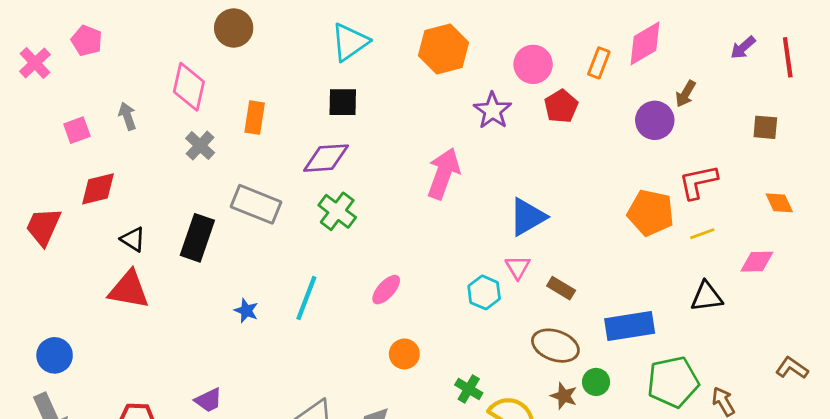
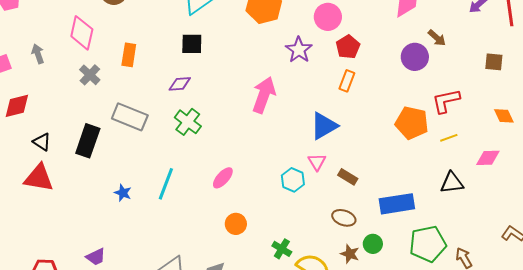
orange rectangle: (599, 63) -> (347, 81), moved
brown arrow: (686, 94) -> (437, 38), turned -78
purple diamond: (326, 158) -> (180, 84), size x0.7
brown ellipse: (555, 346) -> (344, 218), size x0.7

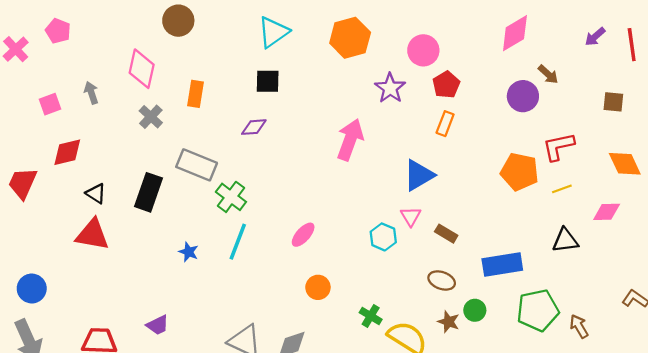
orange diamond: (504, 116) -> (625, 164), size x1.4
green cross: (188, 122) -> (231, 197), moved

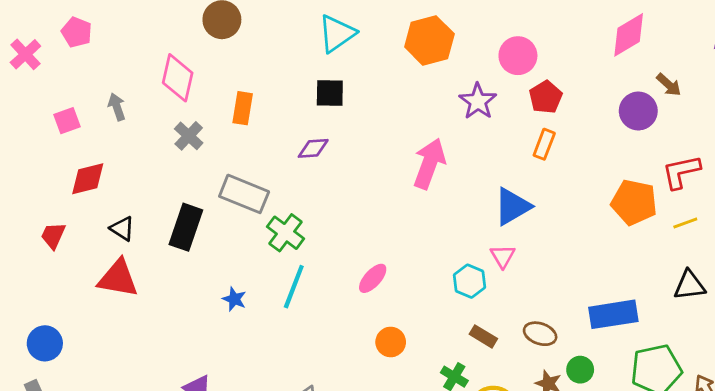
red trapezoid: (23, 183) -> (53, 235), moved, size x0.7
brown rectangle: (446, 234) -> (483, 336), moved

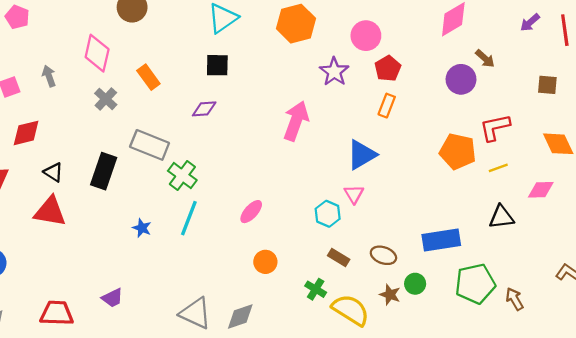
orange rectangle: (243, 108) -> (148, 77), turned -45

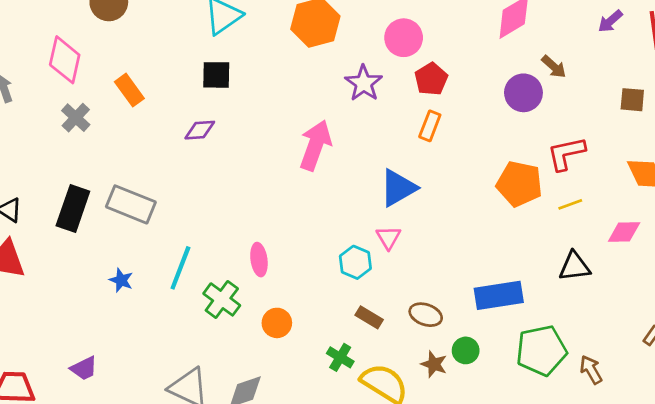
gray rectangle: (150, 145) -> (131, 204), moved
green cross: (182, 176) -> (222, 299), moved
pink ellipse: (251, 212) -> (259, 260), turned -50

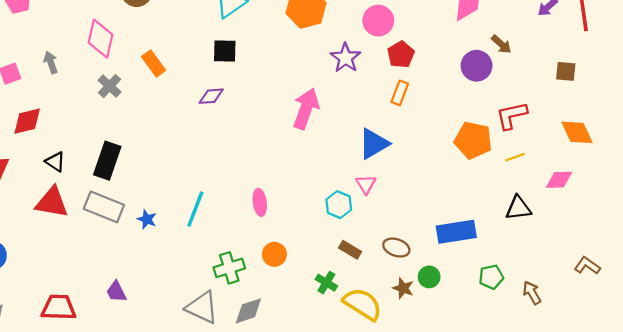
gray rectangle: (131, 204) -> (104, 207), moved
green cross: (222, 299) -> (229, 268), moved, turned 36
green pentagon: (541, 350) -> (491, 277), size x0.6
purple trapezoid: (84, 368) -> (116, 292), turned 90

